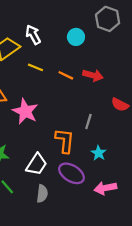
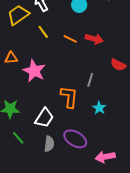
yellow line: (35, 67) -> (43, 32), turned 32
purple ellipse: (71, 173) -> (75, 139), moved
pink arrow: (105, 188) -> (105, 157), moved

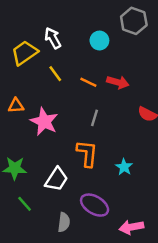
gray line: (90, 80) -> (95, 118), moved
gray semicircle: (49, 144) -> (64, 222), moved

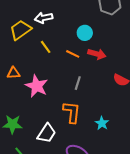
white arrow: (53, 38) -> (44, 18), turned -72
cyan circle: (99, 41) -> (85, 33), moved

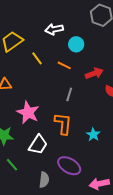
white arrow: (44, 18) -> (54, 29), moved
red arrow: (97, 54) -> (94, 73), moved, turned -36
pink star: (37, 86) -> (28, 113), moved

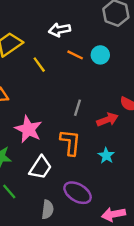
cyan circle: (76, 44) -> (100, 55), moved
orange line: (64, 65) -> (75, 55), moved
red arrow: (94, 73) -> (107, 120), moved

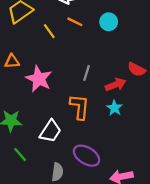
orange line: (75, 55) -> (75, 22), moved
pink star: (28, 129) -> (39, 79), moved
cyan star: (106, 156) -> (114, 108), moved

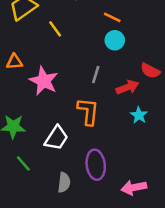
orange line: (75, 22) -> (112, 17), moved
cyan circle: (109, 22) -> (115, 40), moved
cyan star: (114, 108) -> (139, 115), moved
purple ellipse: (87, 156) -> (96, 165), turned 52

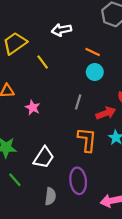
pink star: (44, 81) -> (33, 108), size x0.6
orange L-shape: (88, 111) -> (87, 140), moved

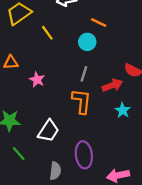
cyan circle: (95, 72) -> (87, 42), moved
orange L-shape: (87, 140) -> (82, 101), moved

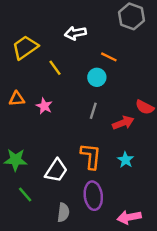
pink star: (37, 80) -> (44, 106), moved
orange L-shape: (82, 101) -> (91, 156), moved
cyan star: (123, 110) -> (126, 160), moved

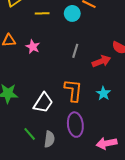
yellow line: (55, 68) -> (42, 13), turned -56
cyan circle: (97, 77) -> (72, 13), moved
green line: (25, 194) -> (30, 134), moved

